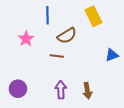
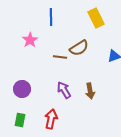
brown semicircle: (67, 36) -> (79, 48), moved
purple arrow: (61, 90) -> (64, 90), turned -30

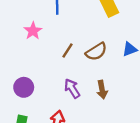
brown semicircle: (79, 48) -> (96, 52), moved
brown line: (60, 57) -> (67, 50), turned -64

